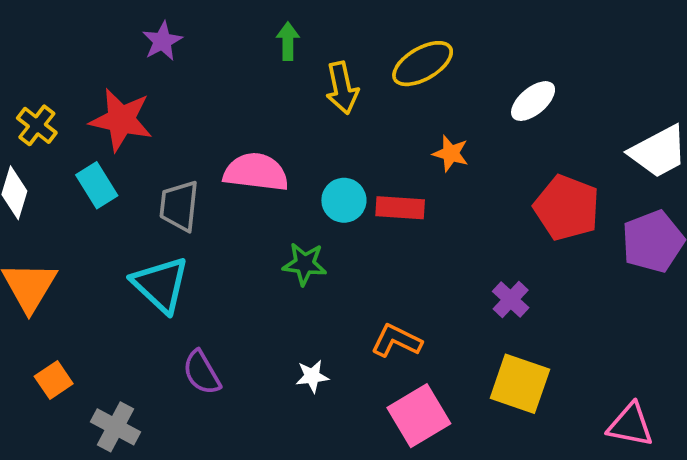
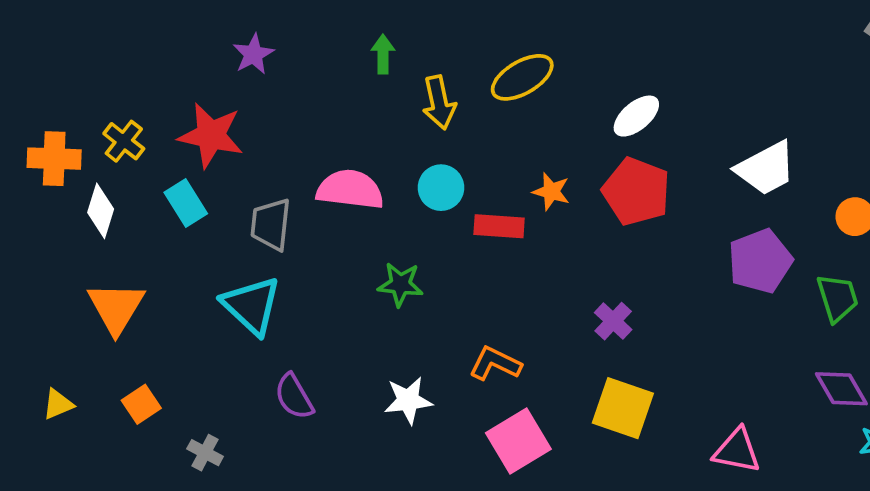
orange star: (451, 153) -> (551, 191), moved
cyan circle: (344, 200) -> (441, 188), moved
red pentagon: (567, 208) -> (636, 191), moved
white star: (312, 376) -> (408, 400), size x1.4
gray cross: (116, 427) -> (205, 453), size x0.7

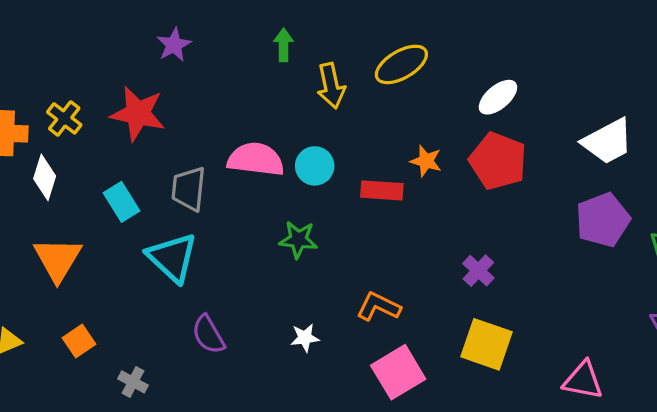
cyan circle: (441, 188) -> (315, 166), moved
cyan rectangle: (186, 203) -> (122, 202), moved
white star: (408, 400) -> (305, 338), size x0.7

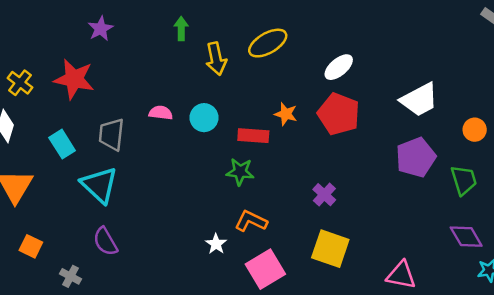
pink semicircle: (256, 159) -> (161, 113), size x0.6
green star: (298, 240) -> (240, 172), moved
purple semicircle: (208, 334) -> (105, 241), moved
white star: (305, 338) -> (216, 244), moved, turned -30
orange square: (79, 341) -> (31, 246), turned -30

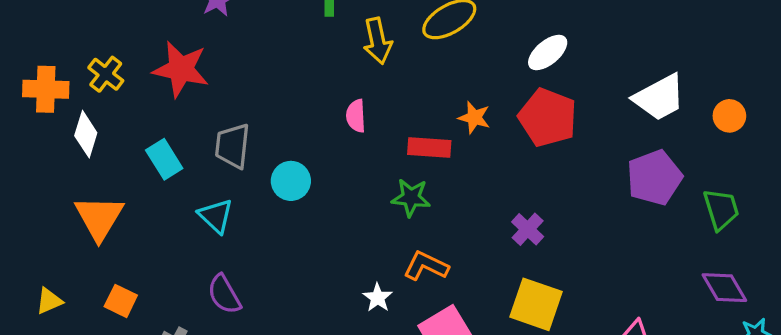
pink semicircle: (161, 113) -> (356, 116), moved, turned -100
cyan circle: (204, 118) -> (291, 181), moved
orange circle: (475, 130) -> (729, 116), moved
cyan triangle: (99, 185) -> (216, 216), size x0.7

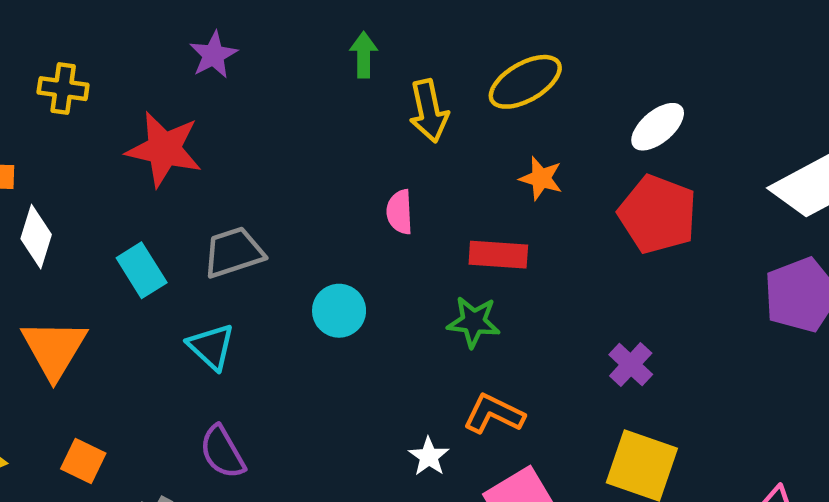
yellow cross: (106, 74) -> (63, 89), moved, turned -30
orange star: (474, 118) -> (541, 178), moved
gray trapezoid: (233, 146) -> (234, 252), turned 66
cyan circle: (291, 181) -> (339, 311), moved

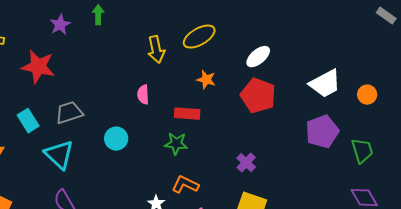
green arrow: (364, 55) -> (98, 15), moved
cyan triangle: (211, 347) -> (59, 155), size x1.4

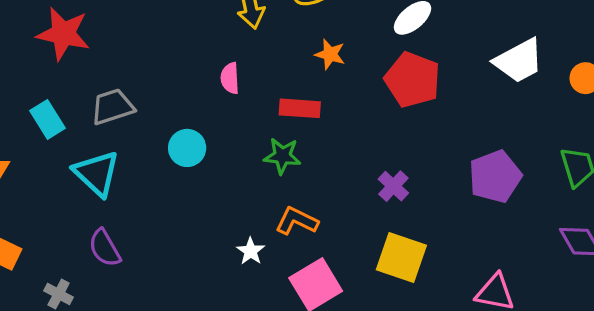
purple pentagon: (322, 132) -> (495, 177), moved

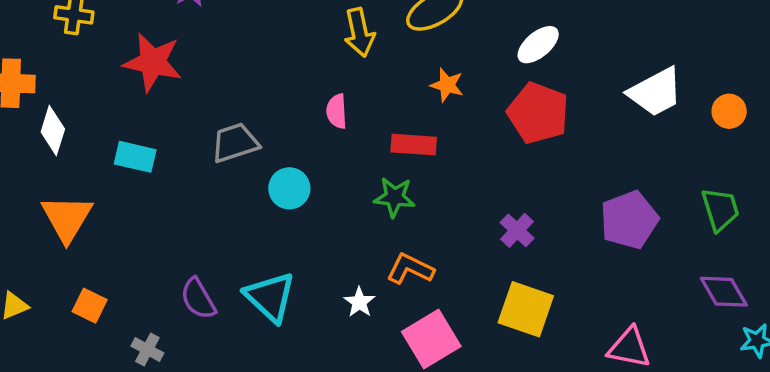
gray trapezoid: (113, 107) -> (235, 143), moved
cyan rectangle: (47, 119) -> (135, 157), turned -45
cyan triangle: (97, 173) -> (270, 297), moved

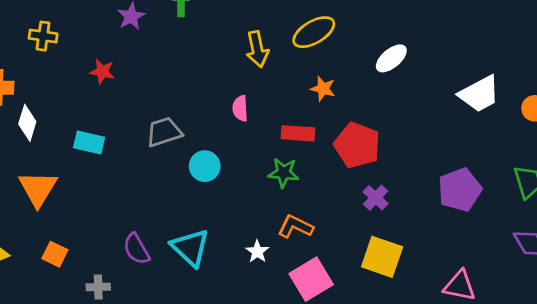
red star: (153, 62) -> (102, 72), size x0.6
red pentagon: (538, 113) -> (357, 145), moved
gray cross: (147, 350) -> (98, 287), turned -30

